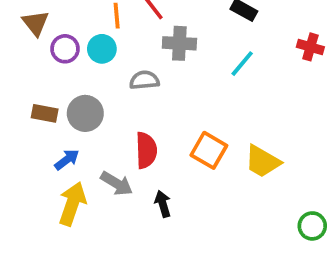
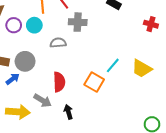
cyan line: (242, 64) -> (113, 65), moved
blue arrow: (67, 160) -> (13, 79), moved
yellow trapezoid: (262, 161) -> (142, 69), moved
yellow arrow: (72, 204) -> (18, 112), turned 75

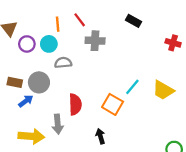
gray semicircle: (58, 43) -> (63, 63), moved
gray arrow: (43, 101) -> (58, 124), turned 54
black arrow: (68, 112) -> (101, 136), moved

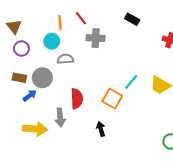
purple circle: (27, 44) -> (21, 49), moved

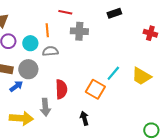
red line: (81, 18) -> (65, 12), turned -40
black rectangle: (132, 19) -> (114, 13), turned -48
orange line: (60, 22) -> (47, 30), moved
cyan circle: (52, 41) -> (30, 43), moved

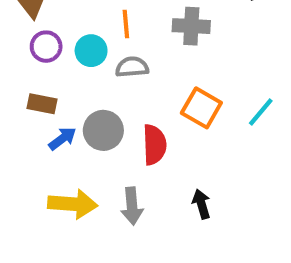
gray circle: (28, 69) -> (103, 130), moved
orange square: (95, 89) -> (201, 108), moved
gray arrow: (45, 107) -> (132, 206), moved

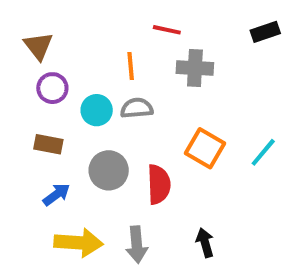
cyan circle: (91, 51) -> (97, 110), moved
blue arrow: (62, 139) -> (56, 194), moved

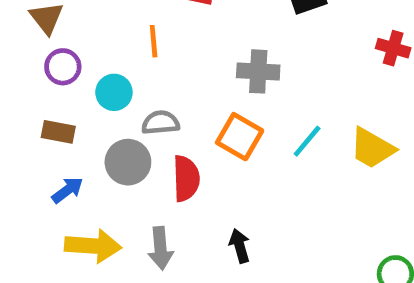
gray cross: (195, 68) -> (258, 71), moved
gray semicircle: (137, 108) -> (161, 123), moved

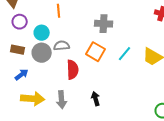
gray circle: (128, 162) -> (42, 53), moved

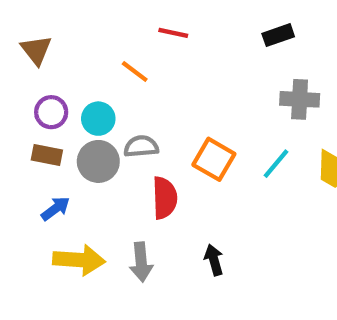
orange line: (59, 11) -> (135, 71), turned -48
purple circle: (20, 22) -> (51, 112), moved
gray cross: (104, 24) -> (300, 99), moved

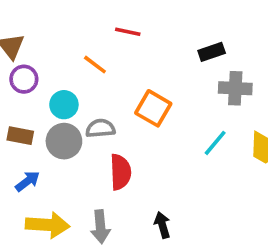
black rectangle: (278, 35) -> (212, 52), moved
purple circle: (51, 112) -> (24, 79), moved
orange square: (214, 159) -> (153, 108), moved

